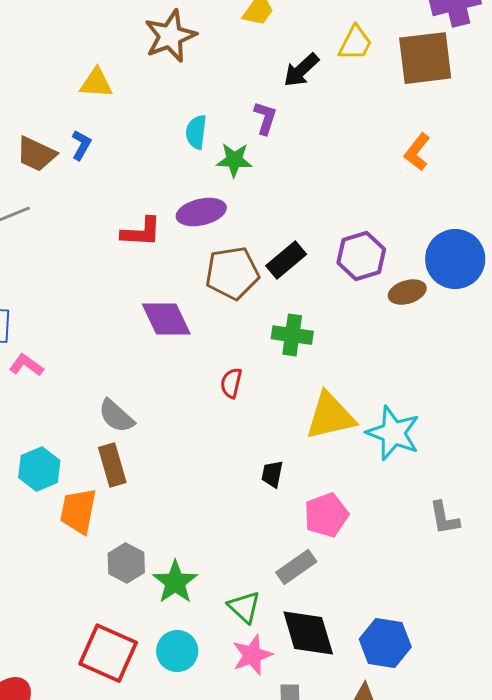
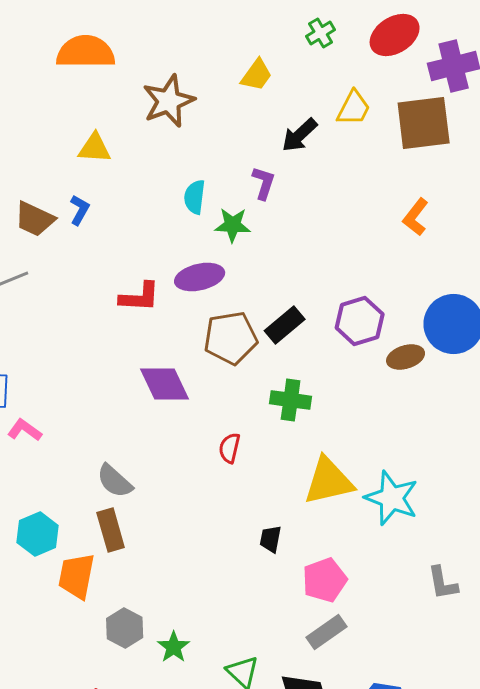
gray rectangle: (296, 567) -> (327, 632), moved
green star: (175, 582) -> (174, 647), size x0.7

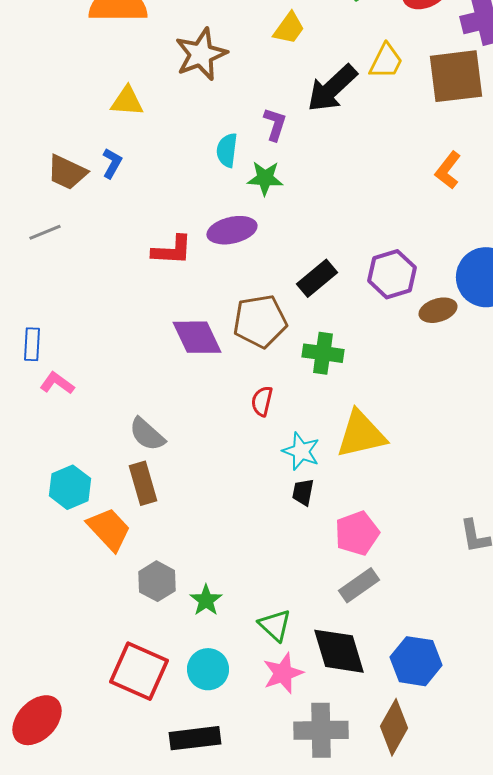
black arrow: (300, 135) -> (332, 88), size x1.4
purple L-shape: (264, 183) -> (275, 124), moved
brown pentagon: (231, 338) -> (260, 321), moved
cyan star: (392, 498) -> (301, 451), moved, size x0.7
orange trapezoid: (77, 576) -> (109, 529), turned 126

